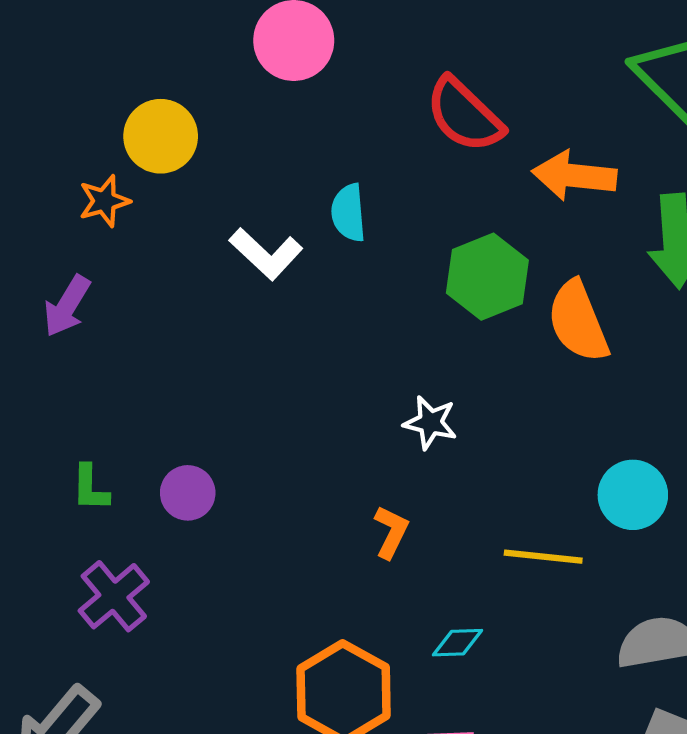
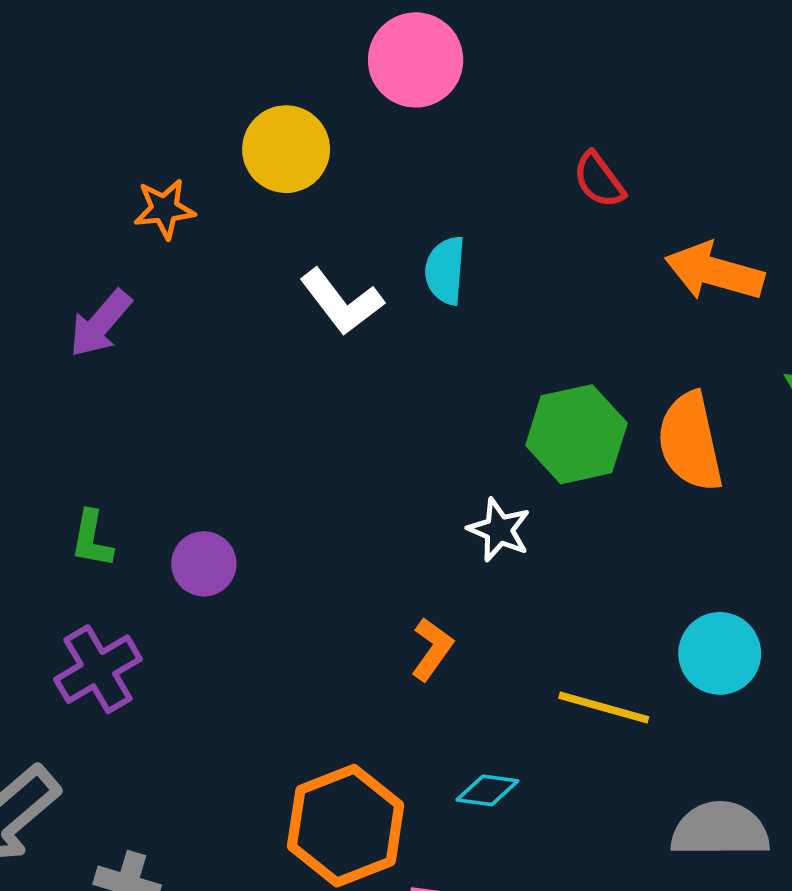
red semicircle: (464, 115) -> (599, 180), size x0.6
yellow circle: (161, 136) -> (286, 149), moved
green hexagon: (487, 277) -> (576, 434), moved

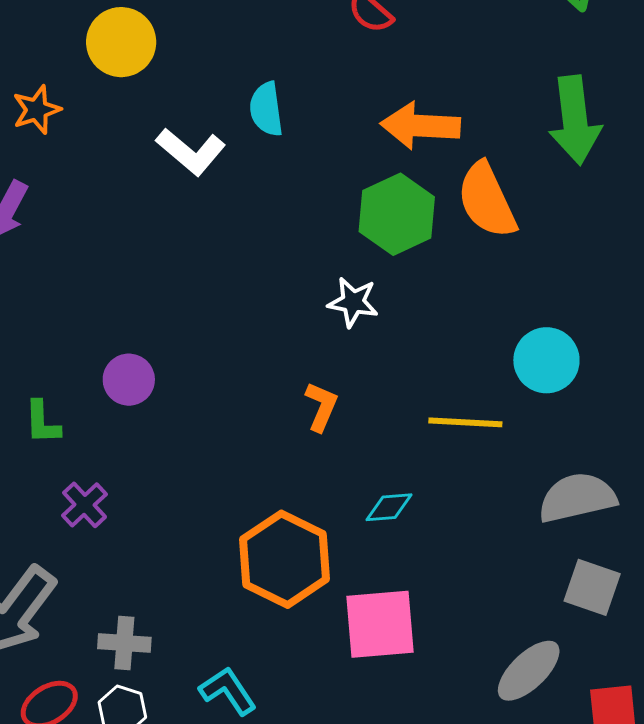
orange arrow: (714, 272) -> (420, 126), moved
green L-shape: (92, 539) -> (42, 422), moved
purple cross: (98, 669) -> (84, 505), moved, size x0.7

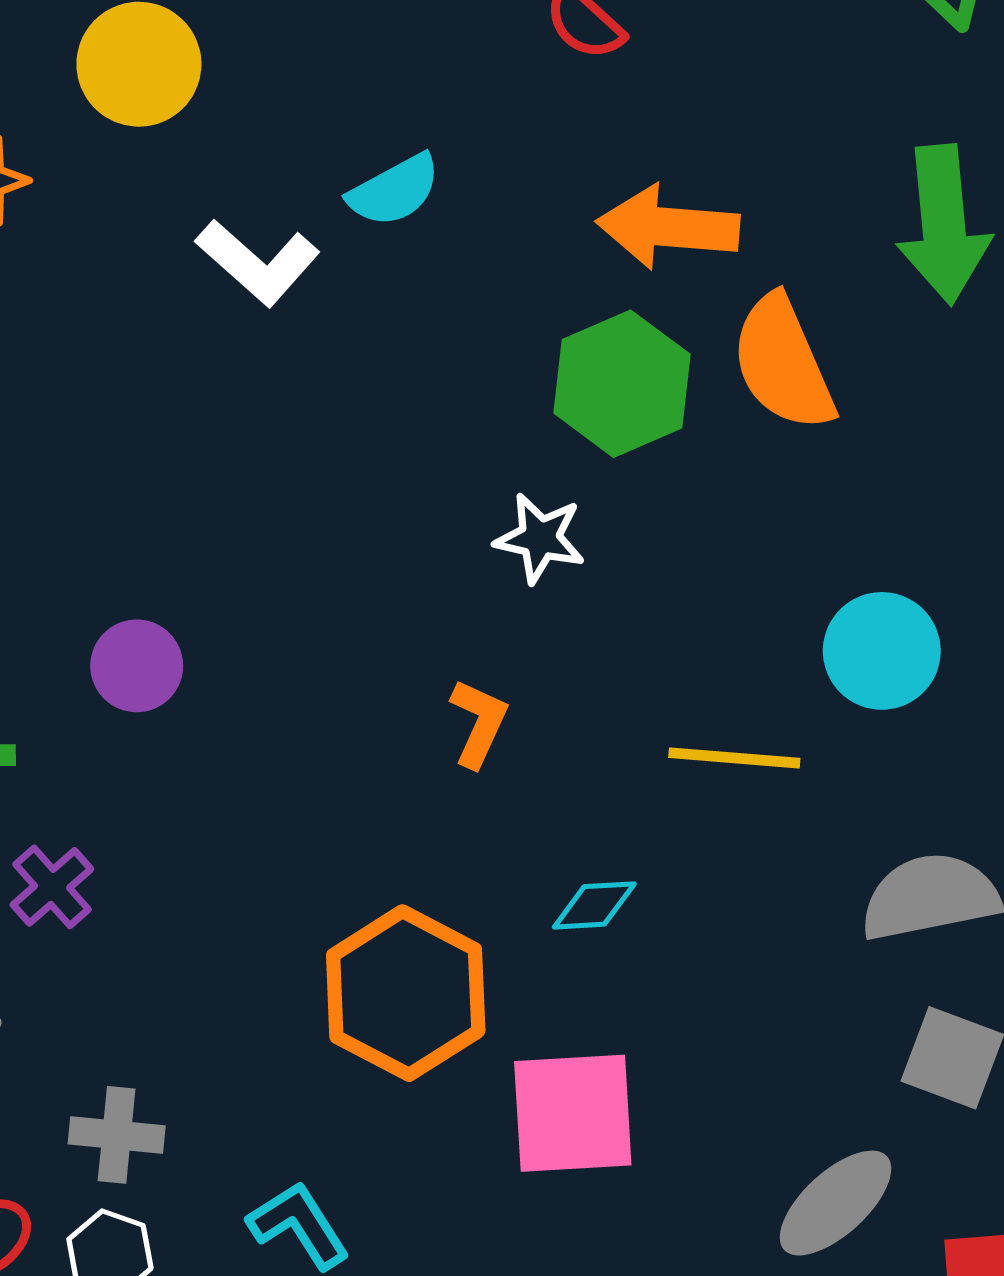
cyan semicircle: (266, 109) -> (394, 190), turned -112

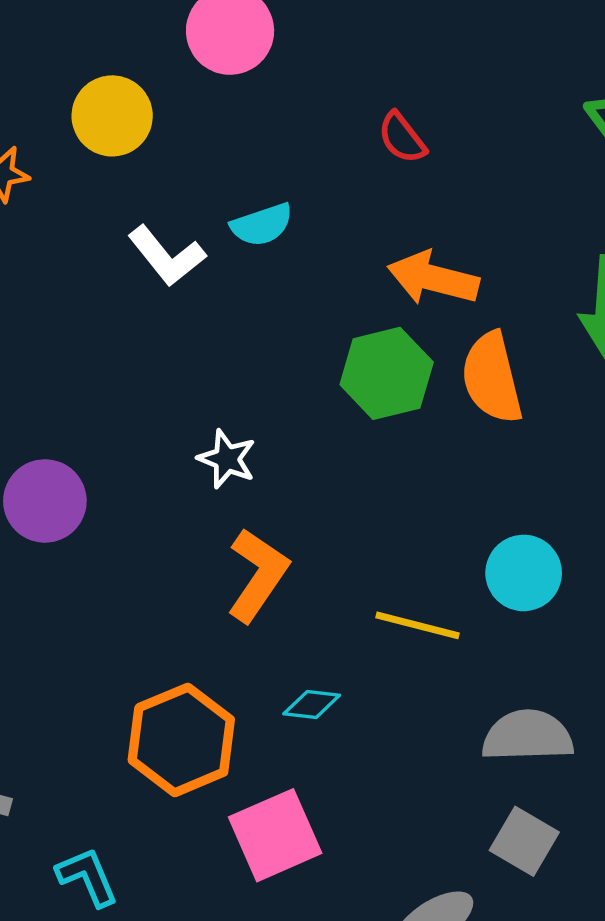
white star: (540, 538) -> (227, 459), moved
purple circle: (137, 666) -> (45, 501), size x1.4
orange L-shape: (479, 723) -> (258, 575), size x1.6
pink square: (573, 1113) -> (275, 835), turned -30

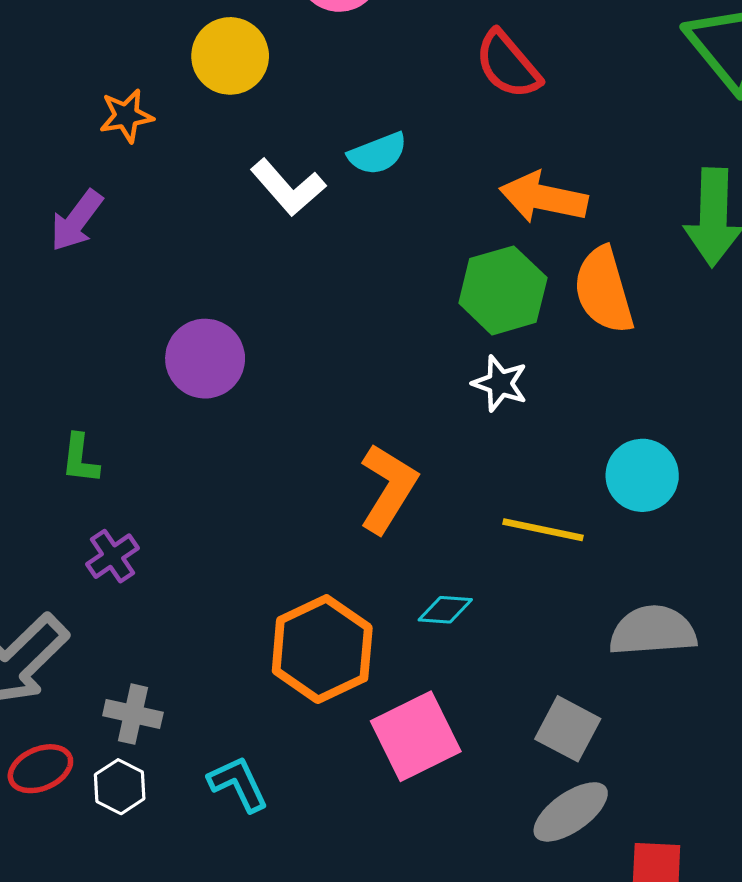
red semicircle: (402, 138) -> (508, 65), size x1.4
white star: (227, 459) -> (500, 383), moved
purple circle: (45, 501) -> (205, 359), moved
gray square: (524, 841) -> (568, 729), moved

